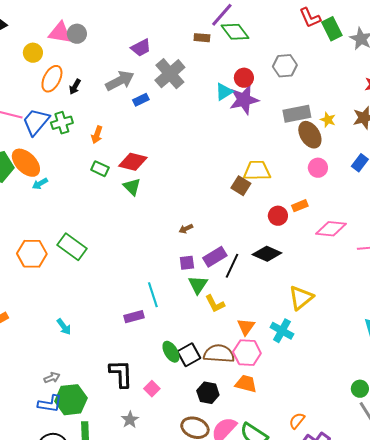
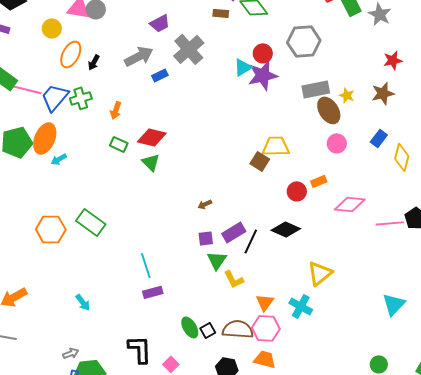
gray hexagon: (285, 66) -> (304, 41), size x1.4
orange ellipse: (26, 163) -> (45, 138), turned 68
cyan line: (153, 295) -> (146, 265), moved
black square: (189, 355) -> (208, 330), size x0.7

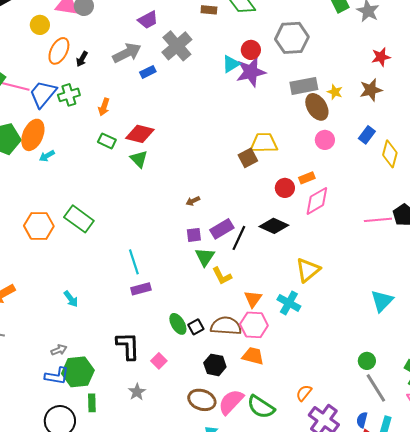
brown square: (260, 161) -> (248, 158), turned 30
pink diamond: (350, 204) -> (317, 201), moved, turned -36

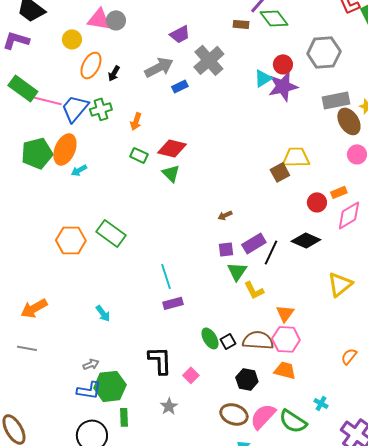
cyan cross: (289, 303) -> (321, 403), moved, size x0.6
orange semicircle: (304, 393) -> (349, 356), moved

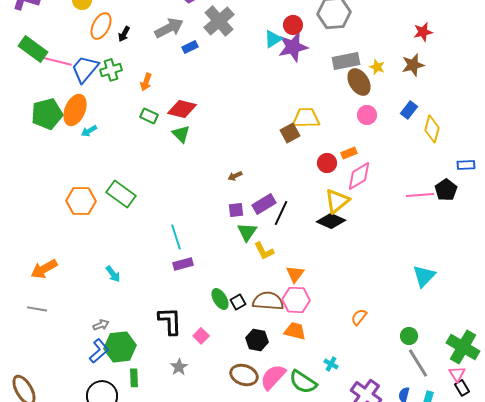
black diamond: (306, 240) -> (331, 221), moved
yellow triangle: (340, 284) -> (337, 201), moved
blue L-shape: (89, 390) -> (99, 351), turned -50

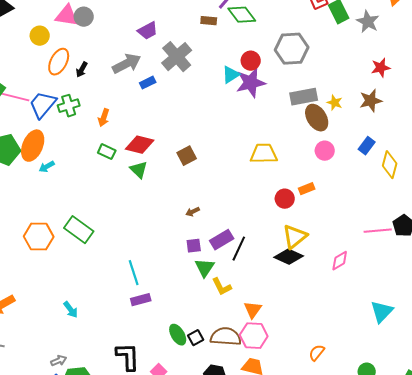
brown square: (290, 133) -> (187, 156), moved
pink diamond: (359, 176) -> (340, 261), moved, size x0.7

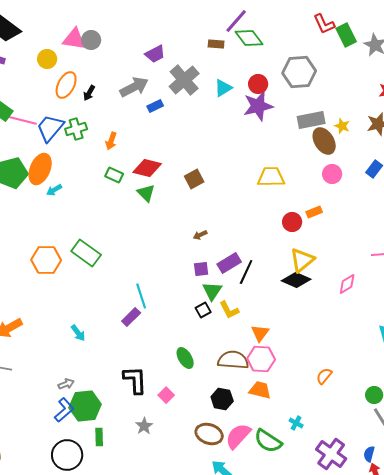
cyan triangle: (231, 75) -> (223, 88), moved
purple rectangle: (141, 300) -> (131, 317), moved, turned -30
black square: (196, 338) -> (203, 310), moved

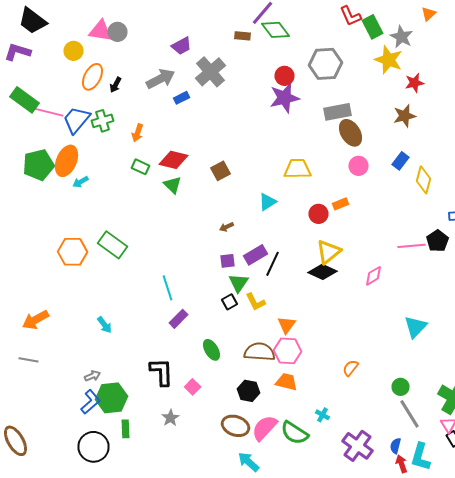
cyan triangle: (223, 88) -> (268, 202), moved
yellow star: (342, 126) -> (388, 60), moved, size x1.8
purple rectangle: (131, 317) -> (178, 319), moved

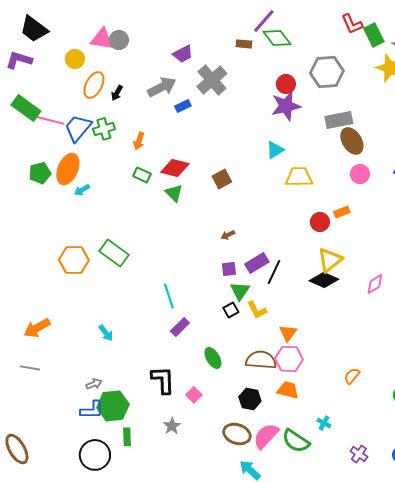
green pentagon: (38, 165) -> (40, 173), size x0.7
cyan triangle: (268, 202) -> (275, 150), moved
blue L-shape: (90, 402) -> (92, 410), turned 40
purple cross: (358, 446) -> (359, 454), size x0.6

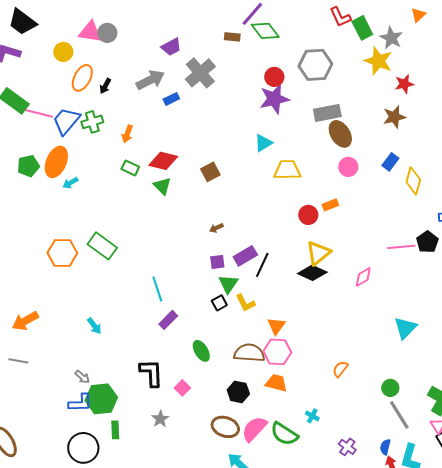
gray arrow: (94, 384) -> (82, 377), turned 63

